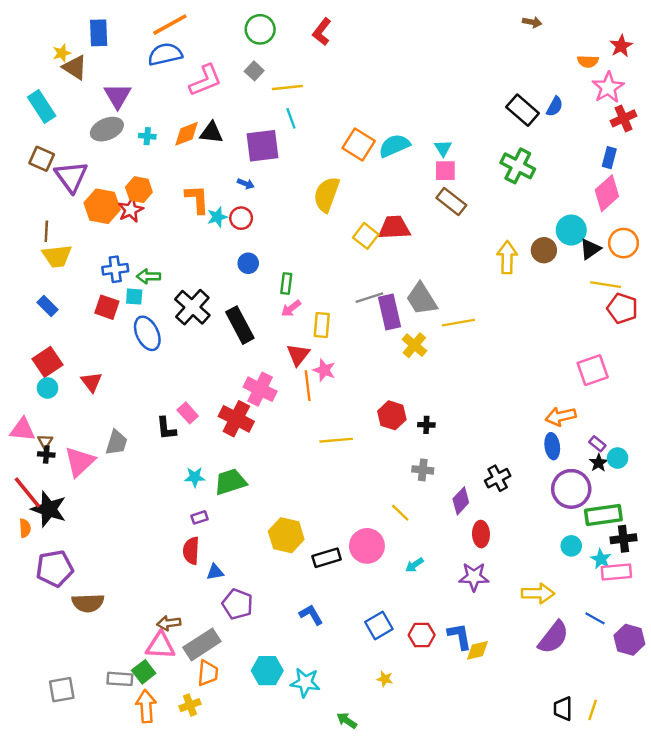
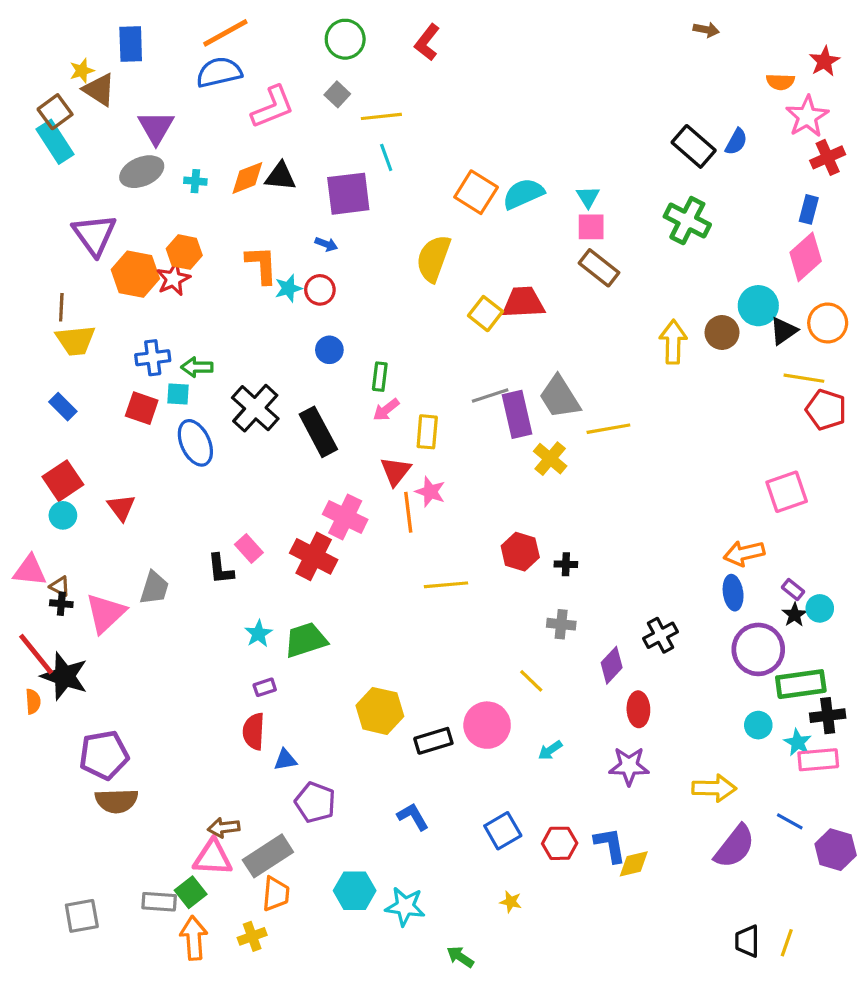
brown square: (42, 159) -> (55, 112), moved, turned 30
brown triangle: (45, 441) -> (60, 586), turned -35
cyan star: (195, 477) -> (258, 634), turned -30
purple pentagon: (55, 568) -> (104, 755), moved

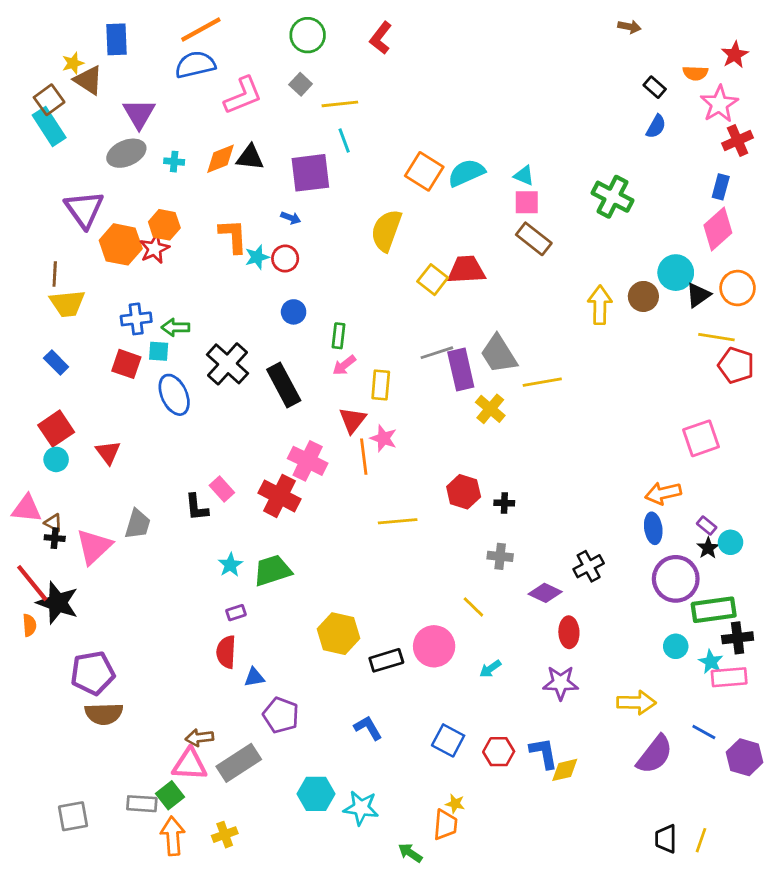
black rectangle: (694, 146) -> (655, 87), moved, size x0.6
cyan triangle: (588, 197) -> (524, 176), turned -35
purple diamond: (612, 665) -> (545, 593), turned 72
blue square: (503, 831) -> (448, 740), turned -32
orange trapezoid: (276, 894) -> (445, 825), moved

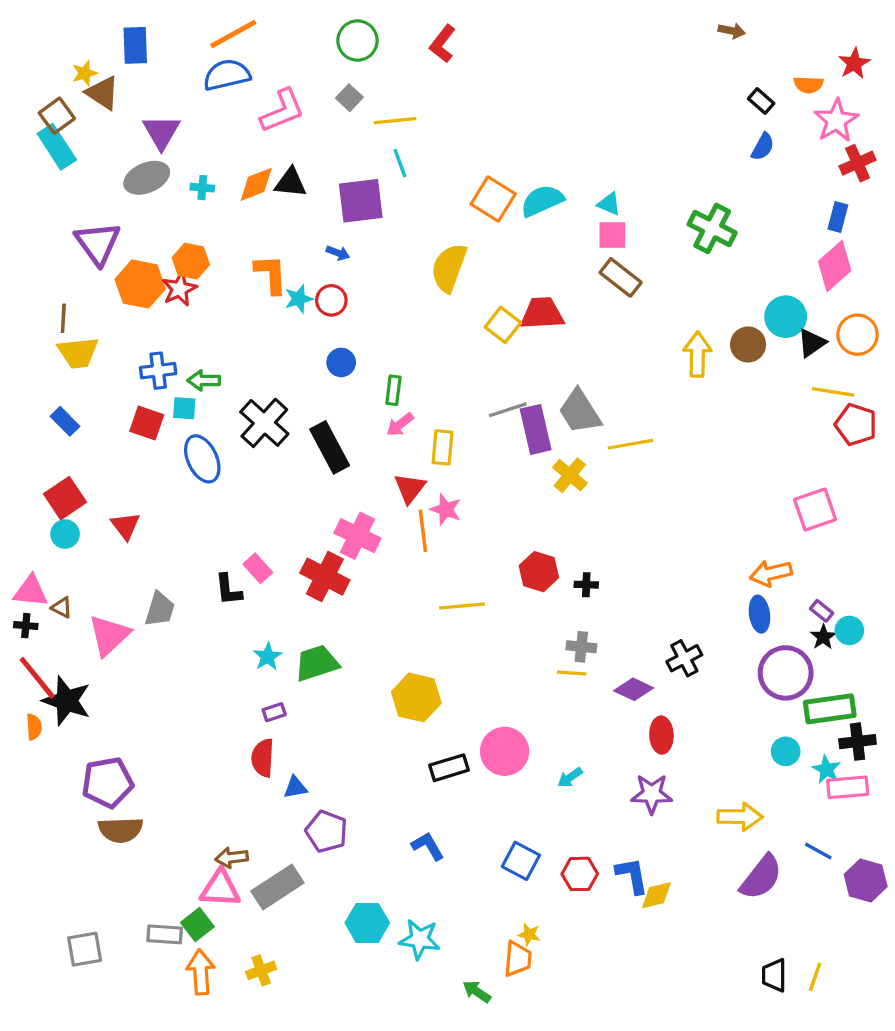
black cross: (55, 538) -> (26, 626), moved
yellow line: (473, 607) -> (572, 673), moved, turned -40
yellow hexagon: (339, 634) -> (416, 697), moved

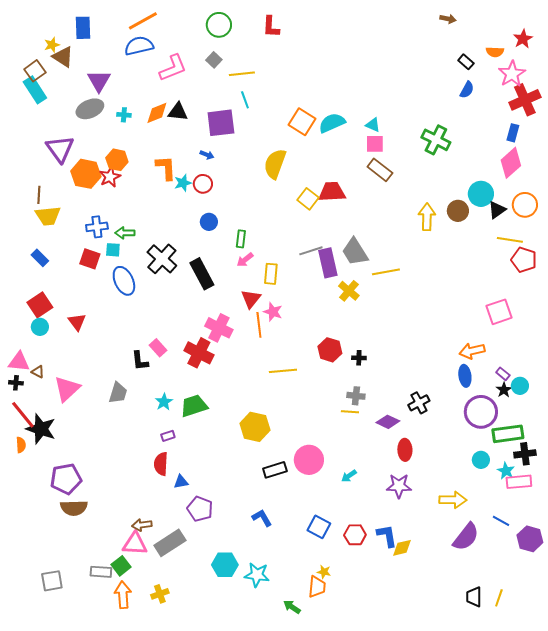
red L-shape: (442, 44) -> (271, 27), turned -35
red cross: (858, 163) -> (525, 100), size x1.4
gray trapezoid: (160, 609) -> (118, 393), moved

